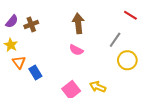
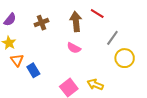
red line: (130, 15) -> (97, 13), moved
brown cross: (31, 24) -> (41, 23), moved

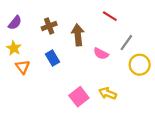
brown arrow: (76, 22) -> (78, 35), moved
pink semicircle: (74, 48) -> (101, 54), moved
blue rectangle: (33, 70) -> (52, 58), moved

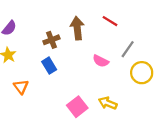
brown cross: (49, 26) -> (51, 40), moved
brown arrow: (78, 35) -> (77, 28), moved
orange triangle: (23, 67) -> (21, 87), moved

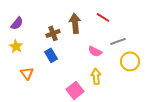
gray line: (128, 49) -> (118, 41), turned 35
yellow arrow: (108, 103) -> (96, 76), moved, turned 63

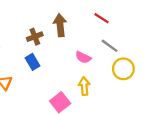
red line: (103, 17) -> (102, 18), moved
gray line: (118, 41) -> (110, 46), turned 56

